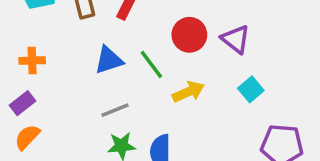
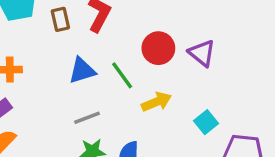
cyan square: (251, 89) -> (206, 122), moved

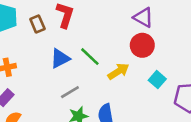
red circle: (158, 48) -> (142, 45), moved
purple triangle: (202, 53) -> (143, 18), moved

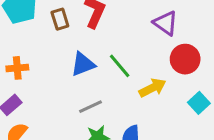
purple triangle: (143, 18) -> (166, 23), moved

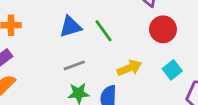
yellow arrow: (152, 88) -> (129, 68), moved

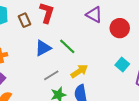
red circle: (163, 29) -> (120, 28), moved
yellow arrow: (129, 68) -> (79, 71), moved

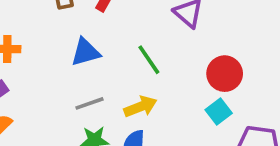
red circle: (120, 28) -> (225, 74), moved
green line: (67, 46) -> (149, 60), moved

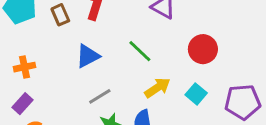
yellow arrow: (140, 107) -> (157, 88), moved
cyan square: (219, 112) -> (196, 94), moved

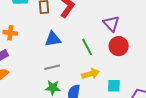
red circle: (203, 49) -> (119, 46), moved
cyan square: (196, 94) -> (114, 86), turned 32

